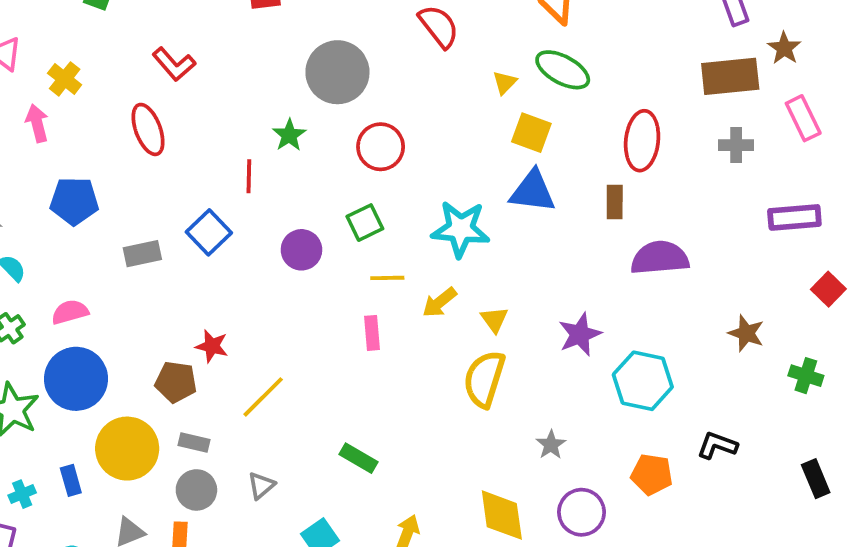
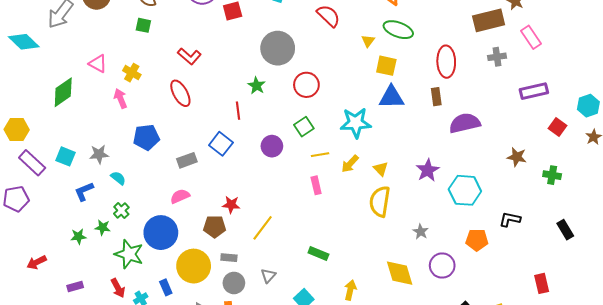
pink semicircle: (70, 312) -> (180, 196), moved

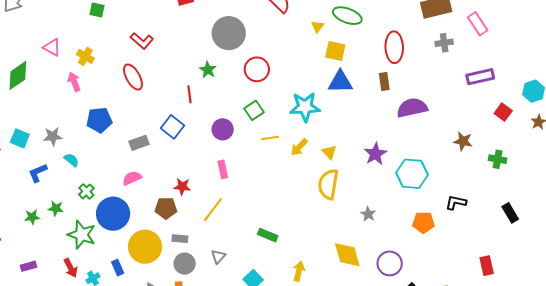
pink rectangle: (316, 185) -> (223, 169), moved
green cross: (121, 210) -> (86, 191), moved
purple circle: (442, 266) -> (390, 263), moved

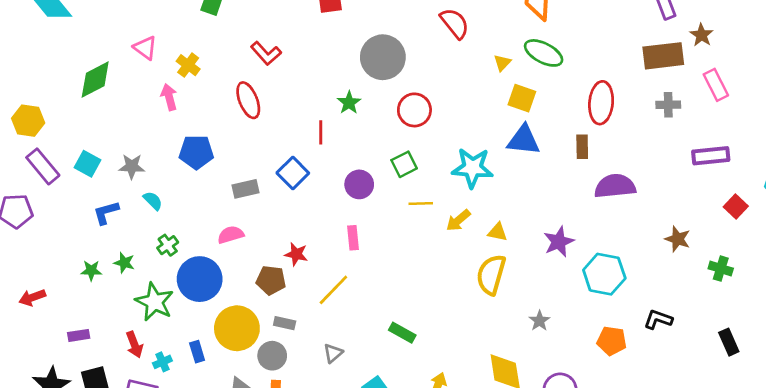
yellow triangle: (329, 152) -> (498, 232), turned -42
gray circle: (185, 264) -> (272, 356), moved

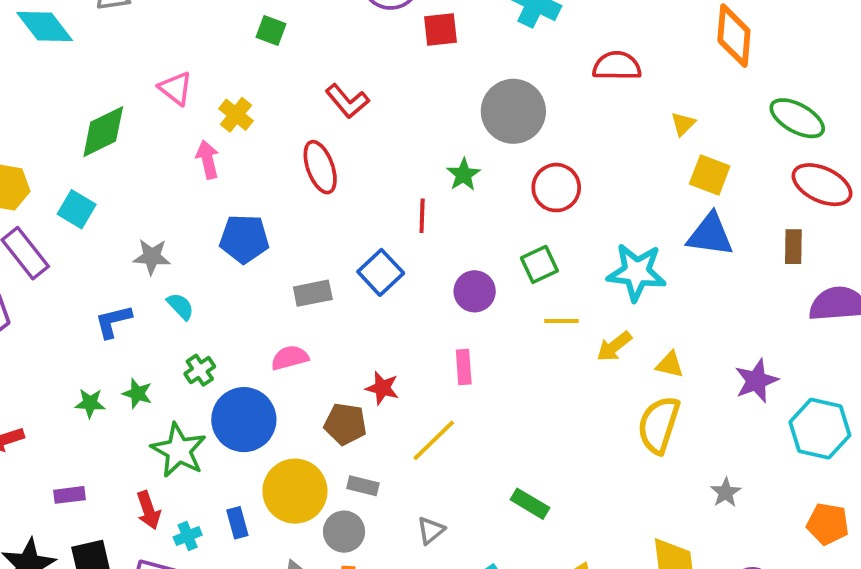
red semicircle: (455, 23) -> (617, 66), turned -52
green ellipse: (544, 53) -> (797, 118), moved
red ellipse: (601, 103) -> (822, 185), turned -72
cyan square: (88, 164) -> (77, 209), moved

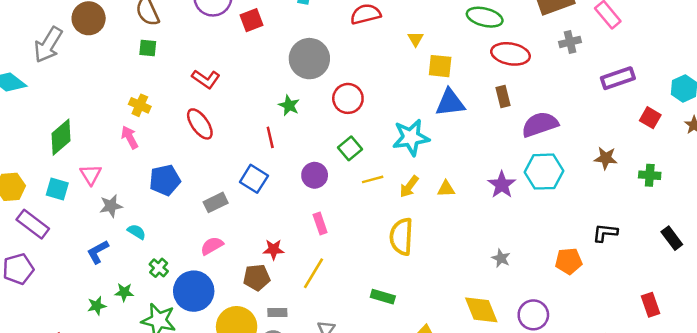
pink triangle: (176, 88) -> (91, 175), moved, turned 35
yellow semicircle: (659, 425) -> (401, 237), moved
cyan hexagon: (820, 429) -> (544, 172), moved

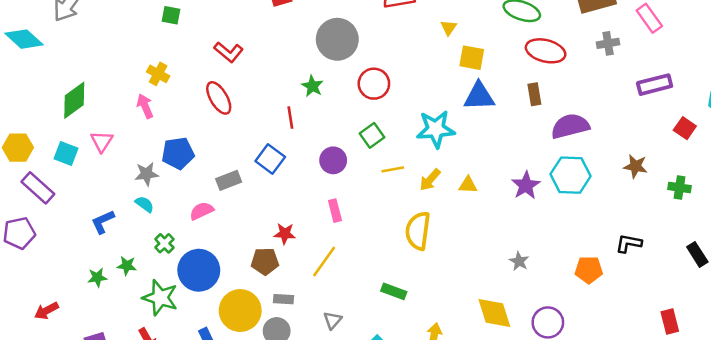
gray star: (111, 206) -> (147, 174), moved
pink semicircle: (212, 246) -> (202, 211), moved

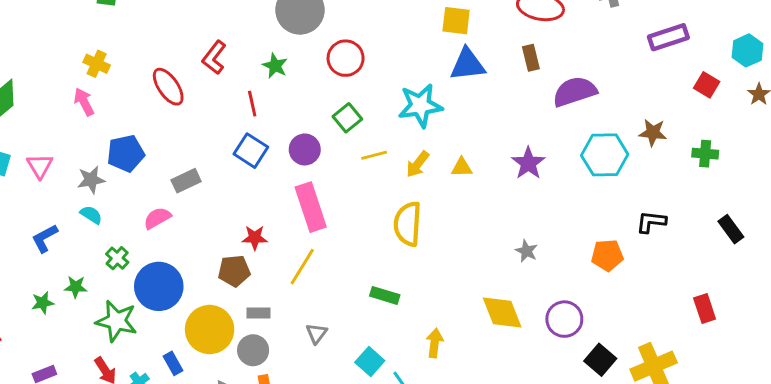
red L-shape: (229, 52) -> (214, 57), moved, turned 92
pink triangle: (102, 141) -> (40, 166), moved
blue square: (270, 159) -> (251, 151), moved
cyan hexagon: (571, 175) -> (605, 155), moved
pink rectangle: (335, 211) -> (311, 207), size x1.8

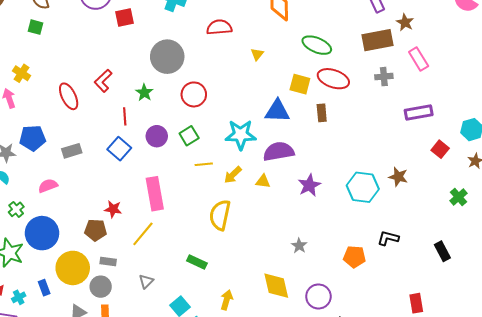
yellow square: (456, 21) -> (300, 84), moved
purple semicircle: (575, 92) -> (279, 151), moved
purple circle: (305, 149) -> (157, 136), moved
green cross: (705, 154) -> (458, 197), moved, turned 36
gray rectangle: (186, 181) -> (72, 151), moved

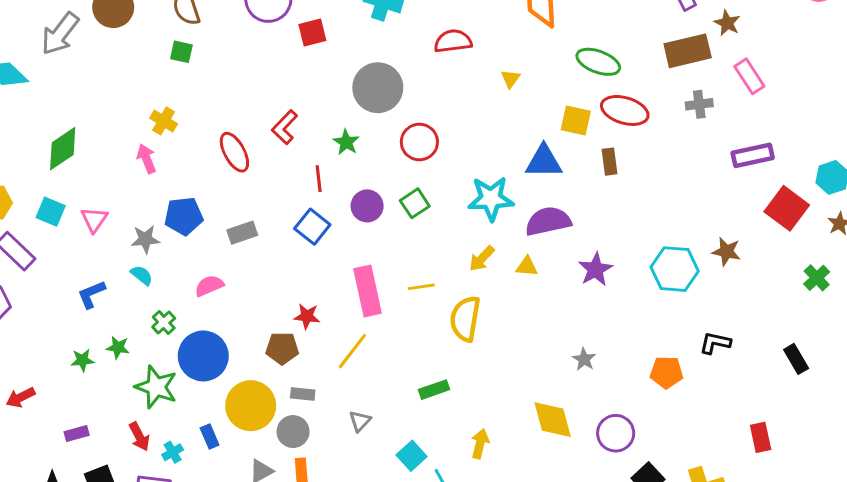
red square: (440, 149) -> (787, 208), size x1.6
yellow line: (204, 164) -> (421, 287), moved
green rectangle: (197, 262) -> (434, 390), turned -42

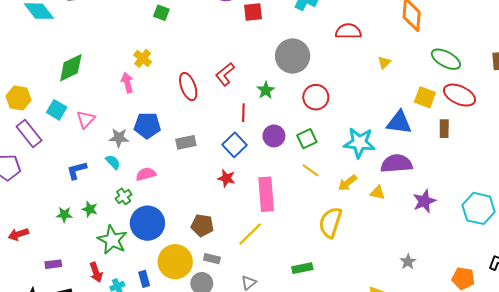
pink semicircle: (209, 286) -> (146, 174), moved
yellow line: (421, 287) -> (310, 170), moved, turned 36
red star: (307, 316) -> (226, 178), moved

